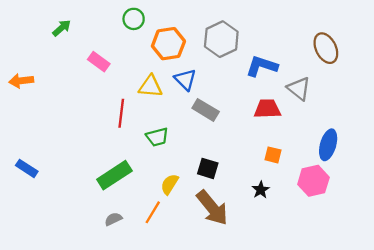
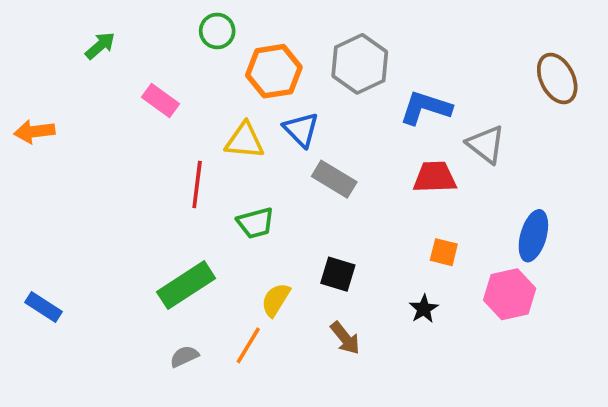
brown ellipse: (326, 48) -> (557, 79), moved
blue rectangle: (27, 168) -> (43, 307), moved
brown arrow: (212, 208) -> (345, 338), size x0.6

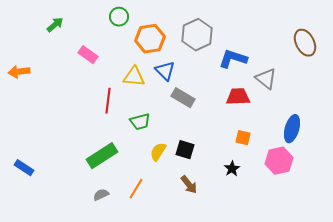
yellow semicircle: (276, 300) -> (158, 152), moved

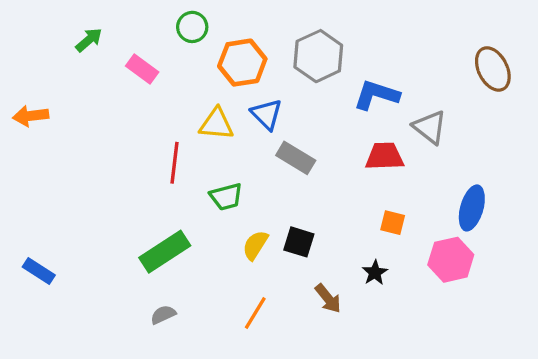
pink rectangle: (88, 55) -> (142, 69), moved
brown arrow: (189, 185) -> (328, 298), moved
orange line: (136, 189) -> (255, 313), moved

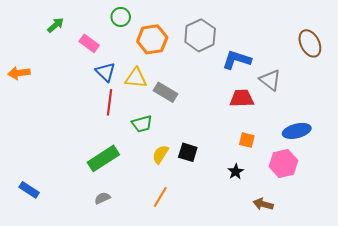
blue triangle: (267, 114) -> (105, 72), moved
gray rectangle: (296, 158) -> (165, 92), moved
blue ellipse: (472, 208) -> (297, 131), turned 60
blue rectangle: (39, 271) -> (29, 190), moved
brown arrow: (328, 298) -> (263, 204), moved, turned 144

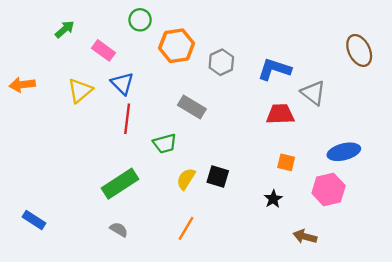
gray hexagon: (200, 35) -> (221, 62), moved, size x0.7
yellow triangle: (136, 78) -> (80, 91), moved, turned -45
gray semicircle: (102, 198) -> (119, 230), turned 56

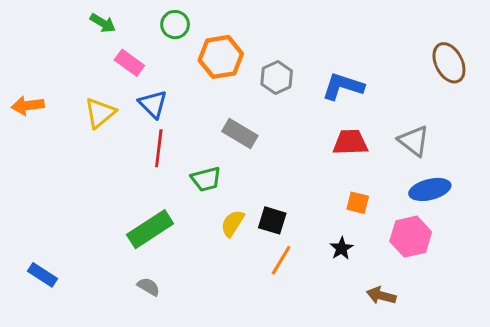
green arrow: (65, 29) -> (103, 23), moved, turned 72
gray triangle: (313, 93) -> (414, 141), moved
orange line: (186, 228) -> (281, 260), moved

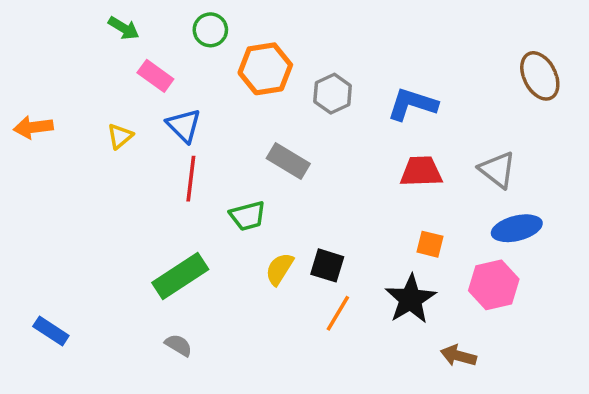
yellow triangle: (100, 113) -> (120, 136), size x0.7
black star: (341, 248) -> (411, 299), size x1.8

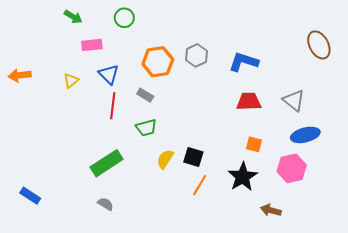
orange hexagon: (265, 69) -> (158, 62), moved
pink rectangle: (155, 76) -> (92, 45), turned -42
gray rectangle: (288, 161) -> (145, 95), moved, size x0.7

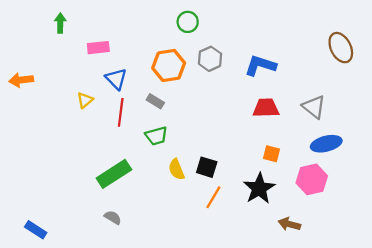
green arrow: (73, 17) -> (60, 23), moved, turned -120
green circle: (124, 18) -> (188, 22), moved
yellow triangle: (71, 81) -> (85, 100), moved
yellow semicircle: (165, 159) -> (177, 169), turned -54
blue rectangle: (30, 196) -> (36, 230), moved

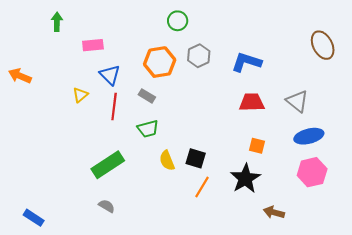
orange arrow: (21, 80) -> (20, 76), turned 30
pink hexagon: (312, 179) -> (312, 172), moved

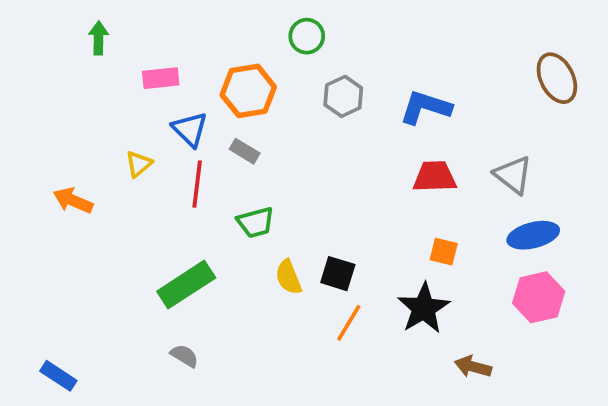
orange hexagon: (160, 62) -> (248, 91), moved
orange arrow: (20, 76) -> (73, 200), moved
gray rectangle: (147, 96) -> (245, 151), moved

